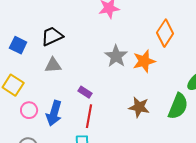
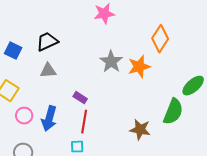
brown star: (139, 107) -> (140, 130), moved

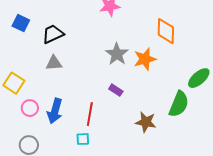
orange diamond: (160, 39) -> (166, 31), turned -32
blue square: (13, 51) -> (21, 23), moved
purple rectangle: (80, 98) -> (116, 90), moved

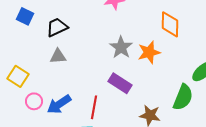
purple rectangle: (116, 90) -> (120, 83), size x1.6
blue arrow: (55, 111) -> (59, 104), turned 40

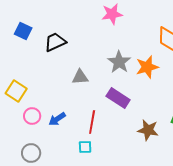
gray triangle: (58, 56) -> (80, 77), moved
blue arrow: (59, 104) -> (57, 119), size x0.7

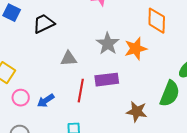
purple rectangle: (118, 98) -> (107, 80), turned -40
red line: (92, 122) -> (81, 91), moved

